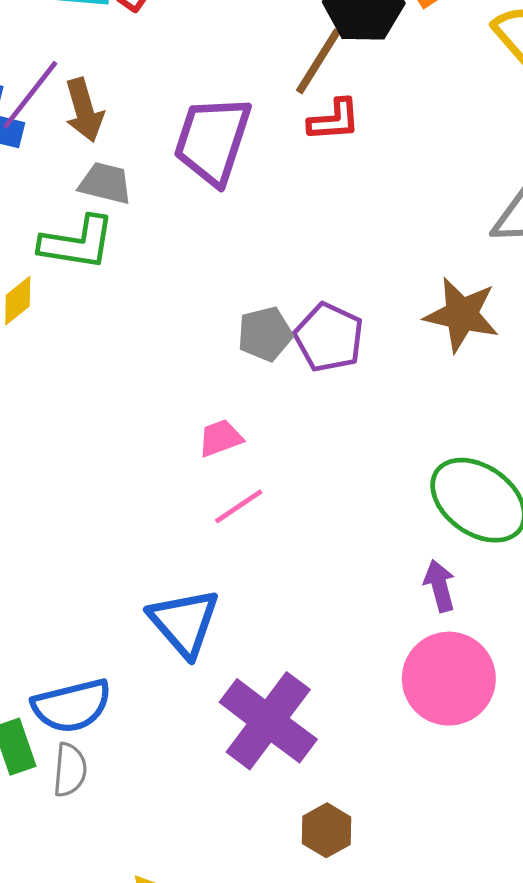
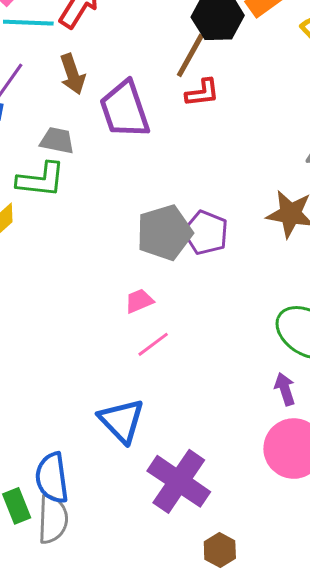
brown arrow: (84, 110) -> (72, 74), moved
purple trapezoid: (212, 140) -> (125, 110), turned -34
gray pentagon: (265, 334) -> (165, 233), size x1.6
blue semicircle: (72, 706) -> (52, 478), turned 99
gray semicircle: (70, 770) -> (53, 519), size x1.4

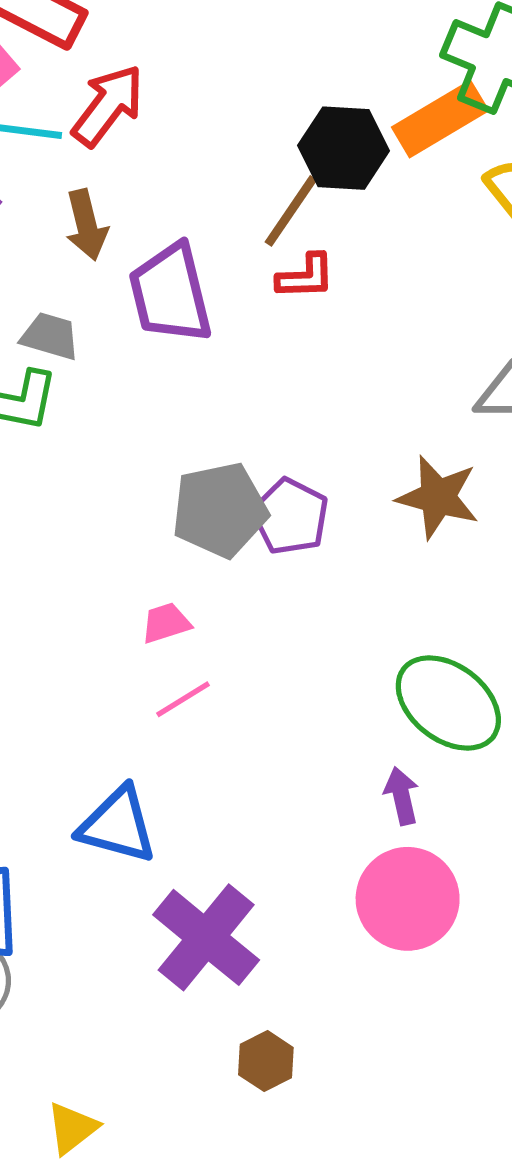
blue triangle: (122, 421) -> (118, 825), turned -36

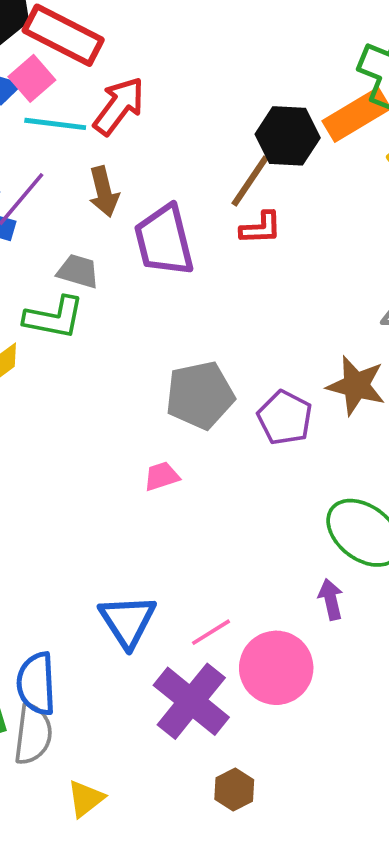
purple pentagon: (290, 516) -> (285, 418), moved
pink line: (183, 699) -> (211, 632), moved
blue triangle: (118, 825) -> (128, 621), turned 42
pink circle: (408, 899) -> (276, 668), moved
yellow triangle: (72, 1128) -> (86, 799), moved

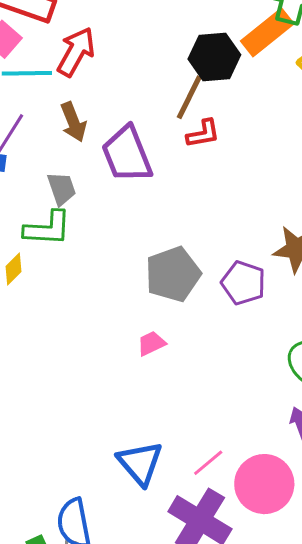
gray trapezoid: (78, 271) -> (62, 189), turned 63

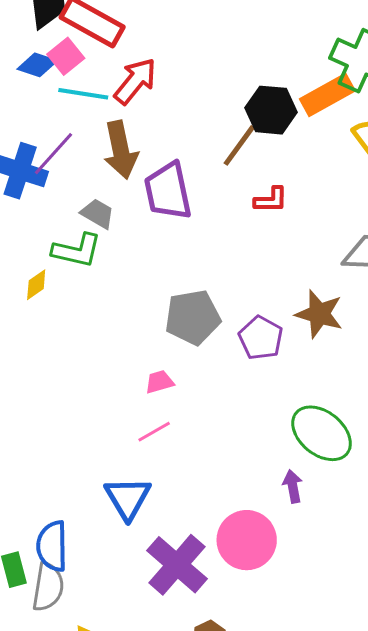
brown arrow: (73, 122) -> (121, 150), size x1.4
red L-shape: (203, 134) -> (271, 200), moved
gray trapezoid: (62, 189) -> (98, 214), turned -51
pink line: (208, 463) -> (154, 432), moved

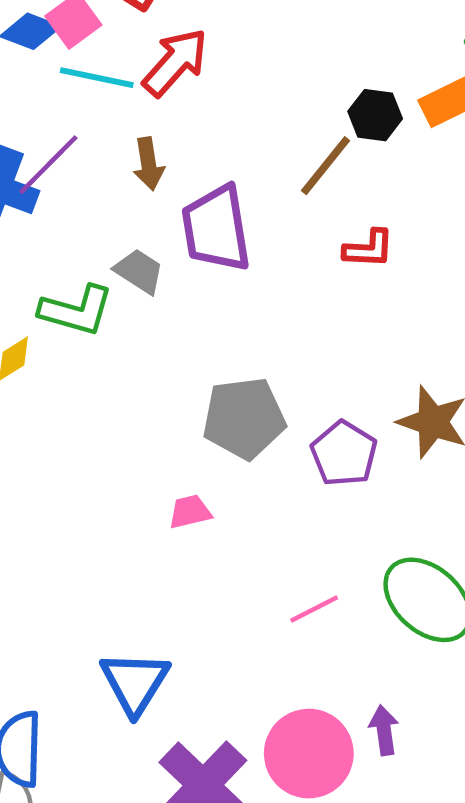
black hexagon: (271, 110) -> (375, 115), size x0.7
brown arrow: (121, 150) -> (149, 164), size x0.6
gray trapezoid: (98, 214) -> (139, 271), moved
pink line: (154, 432) -> (314, 609), moved
purple arrow: (293, 486) -> (384, 730), moved

